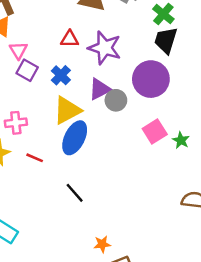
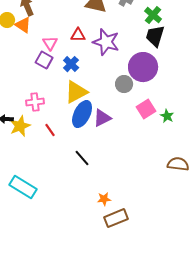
pink triangle: (18, 50) -> (50, 43), moved
purple triangle: (100, 89) -> (102, 118), moved
gray circle: (116, 100) -> (124, 84), moved
red line: (35, 158) -> (50, 130), turned 32

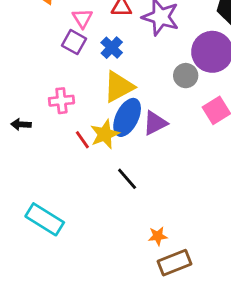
yellow star: (20, 126) -> (105, 134), moved

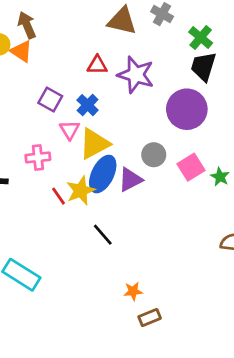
pink triangle: (82, 18) -> (70, 130), moved
gray circle: (186, 76) -> (154, 155), moved
brown rectangle: (175, 263) -> (150, 317), size x0.7

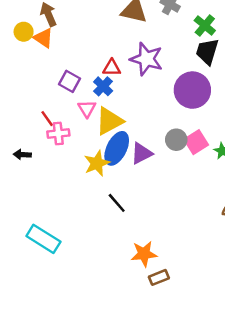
red triangle: (97, 65) -> (112, 68), moved
gray circle: (154, 155) -> (176, 140), moved
red line: (59, 196) -> (47, 119), moved
orange star: (133, 291) -> (144, 254), size x1.5

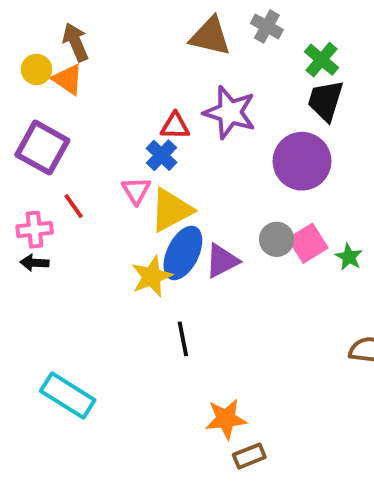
purple square: (70, 81) -> (42, 148), moved, size x1.5
pink cross: (58, 133) -> (35, 230), moved
black line: (117, 203) -> (183, 339), turned 30

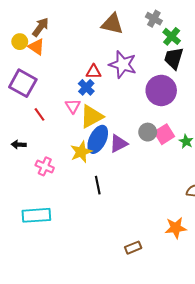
gray cross: (267, 26) -> (154, 19), moved
brown arrow: (76, 42) -> (41, 27), turned 60
pink cross: (35, 230) -> (45, 166), moved, turned 30
cyan rectangle: (68, 395) -> (36, 215), turned -36
orange star: (226, 419) -> (176, 228), moved

